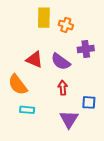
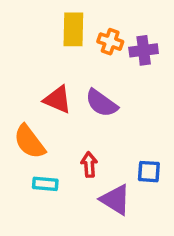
purple cross: (86, 49) -> (144, 50), moved
red arrow: (63, 88) -> (89, 165), moved
purple triangle: (69, 119) -> (115, 200), turned -30

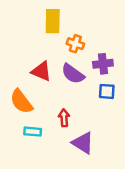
orange cross: (110, 42) -> (75, 44), moved
purple cross: (144, 50) -> (103, 64), moved
blue square: (149, 172) -> (107, 91), moved

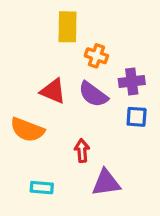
orange semicircle: (21, 101) -> (27, 130), turned -32
cyan rectangle: (33, 132) -> (42, 188), moved
purple triangle: (83, 143) -> (106, 183), turned -40

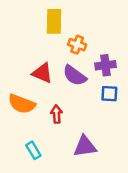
red arrow: (82, 151) -> (57, 114), moved
cyan rectangle: (42, 188) -> (33, 150), turned 54

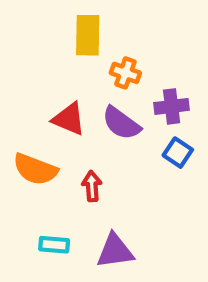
blue square: (109, 94) -> (178, 153), turned 30
purple triangle: (85, 146) -> (115, 251), moved
cyan rectangle: (33, 150) -> (54, 245), turned -54

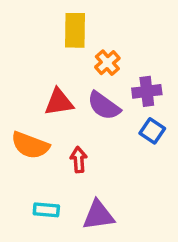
orange cross: (125, 73) -> (107, 63), turned 30
red triangle: (69, 119) -> (59, 102), turned -32

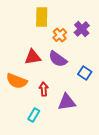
purple cross: (147, 91) -> (82, 29), moved, turned -35
cyan rectangle: (46, 210) -> (34, 115), moved, turned -64
purple triangle: (98, 215) -> (67, 102), moved

